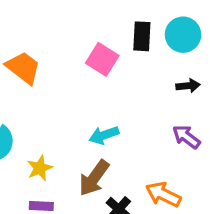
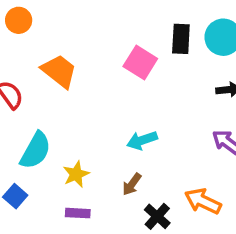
brown arrow: (94, 178) -> (132, 184), size x0.6

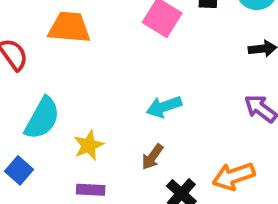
orange trapezoid: (59, 71) -> (69, 27), turned -33
orange arrow: (203, 201) -> (234, 176), turned -45

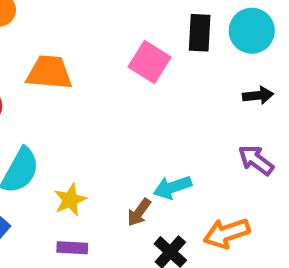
cyan arrow: (164, 107) -> (172, 187), moved

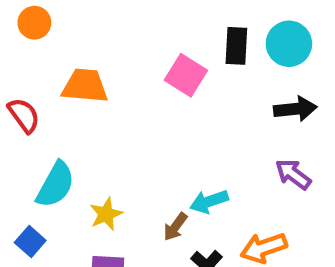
black arrow: (258, 95) -> (295, 109), size x1.4

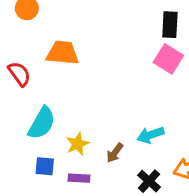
pink square: (186, 75) -> (168, 59), moved
brown arrow: (175, 227) -> (115, 153), moved
blue square: (30, 241) -> (45, 166), moved, turned -36

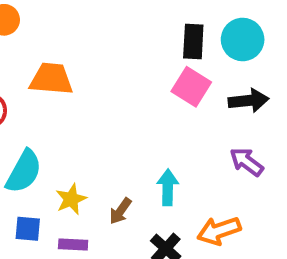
cyan arrow: (151, 135) -> (168, 187), turned 110

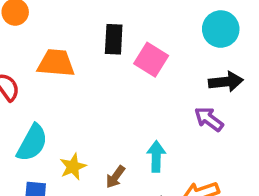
black rectangle: (193, 41) -> (114, 39), moved
pink square: (191, 87) -> (151, 60), moved
purple arrow: (247, 162) -> (209, 119), moved

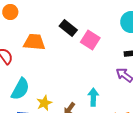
black rectangle: (114, 39) -> (68, 28), turned -54

